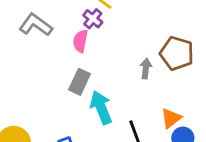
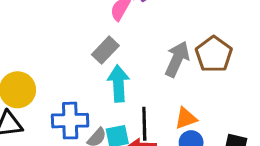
gray arrow: (146, 68) -> (177, 59), size x1.6

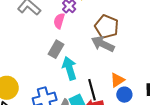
brown pentagon: (214, 54) -> (107, 27), moved
gray arrow: (177, 59) -> (103, 44), turned -75

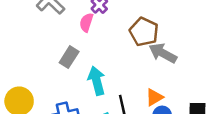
gray arrow: (103, 44) -> (163, 53), moved
gray rectangle: (56, 49) -> (69, 57), moved

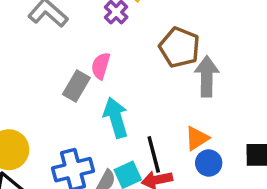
pink semicircle: (86, 22) -> (101, 66), moved
gray arrow: (163, 53) -> (207, 76), turned 64

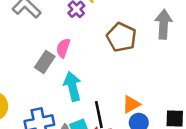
gray arrow: (207, 76) -> (164, 24), moved

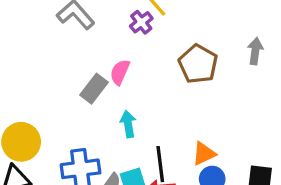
gray arrow: (164, 24) -> (255, 51), size x0.7
cyan arrow: (72, 86) -> (128, 124), size x0.7

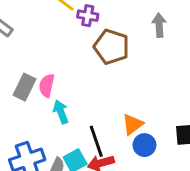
purple cross: (141, 22) -> (88, 16), moved, turned -30
pink semicircle: (120, 72) -> (47, 86), moved

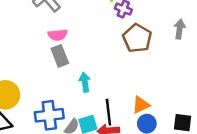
pink semicircle: (47, 86) -> (58, 35), moved, turned -120
gray rectangle: (25, 87) -> (60, 56), turned -60

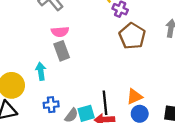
cyan arrow: (85, 82) -> (41, 71), moved
blue cross: (49, 115) -> (51, 105), size x0.6

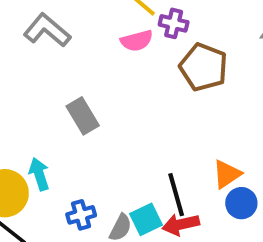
pink semicircle: (60, 32) -> (137, 41), moved
cyan arrow: (41, 71) -> (39, 174), moved

